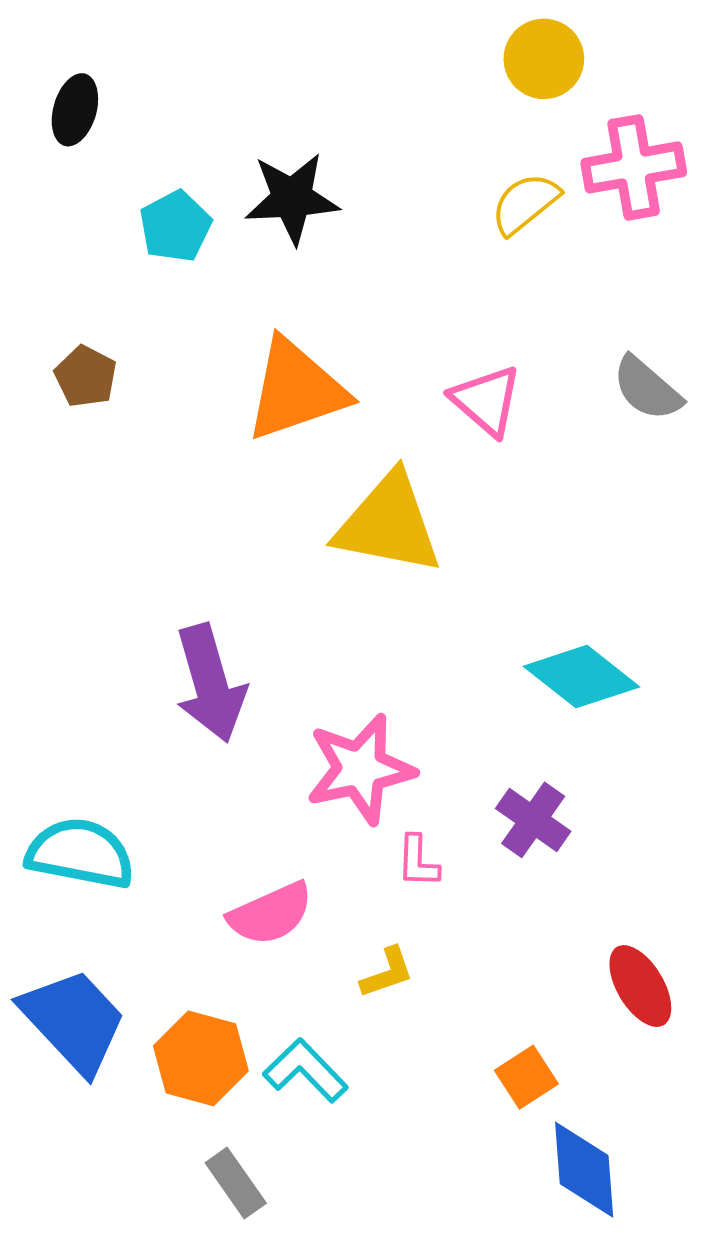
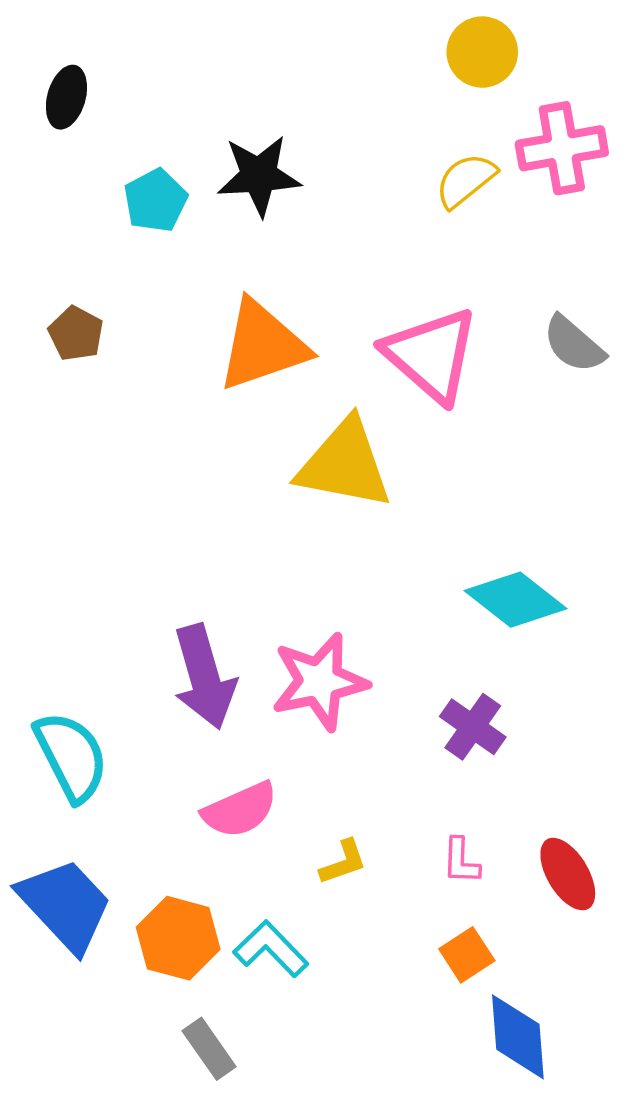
pink triangle: (486, 401) -> (431, 355), size x1.5
purple arrow: (210, 683) -> (204, 677), moved
cyan semicircle: (80, 853) -> (71, 756), turned 52
pink L-shape: (418, 861) -> (461, 861), moved

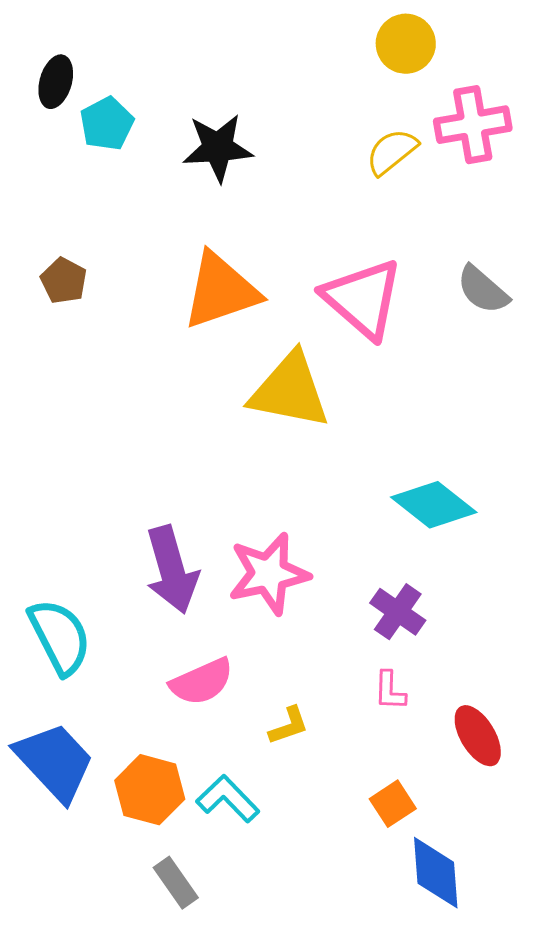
cyan pentagon: (156, 200) -> (107, 124), moved
pink L-shape: (461, 861) -> (390, 691), moved

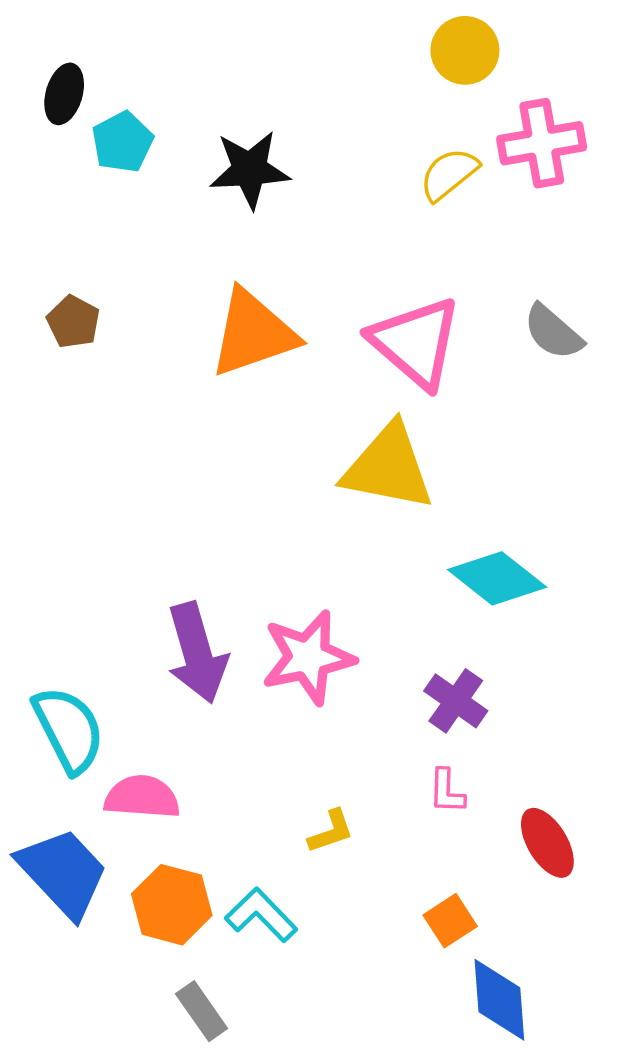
yellow triangle: (290, 391) -> (388, 467), moved
pink semicircle: (202, 682) -> (142, 797), moved, turned -152

